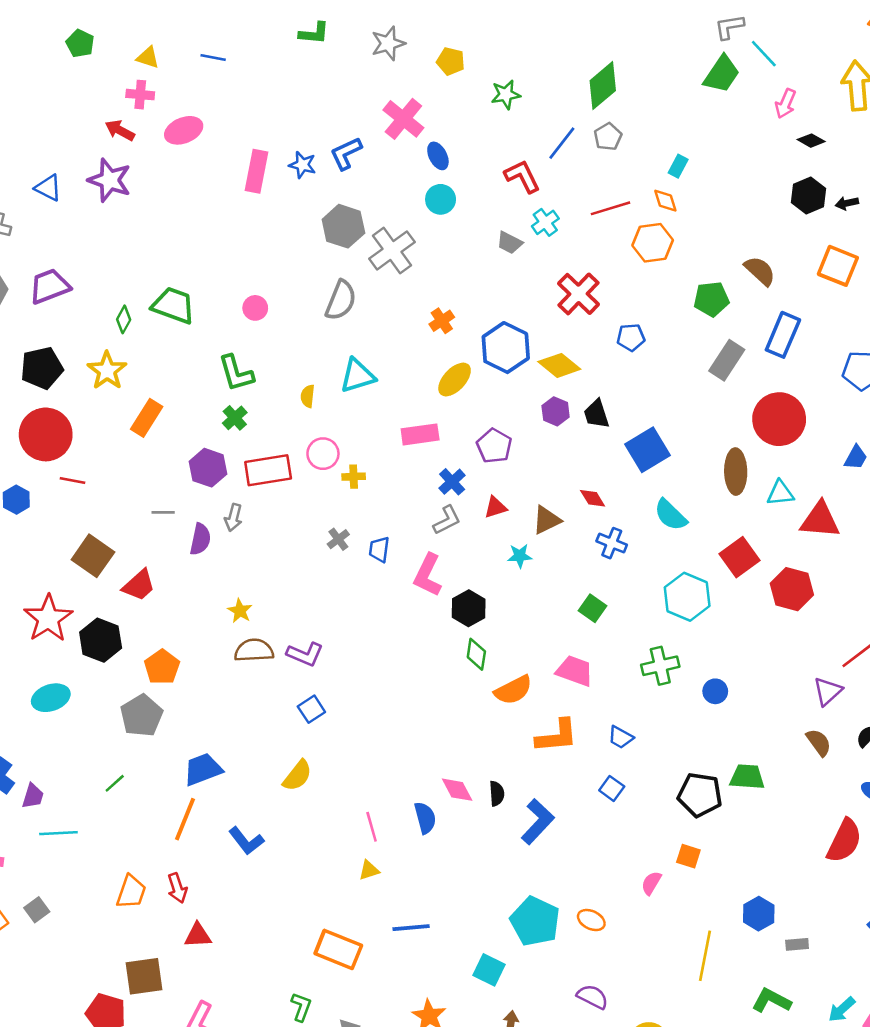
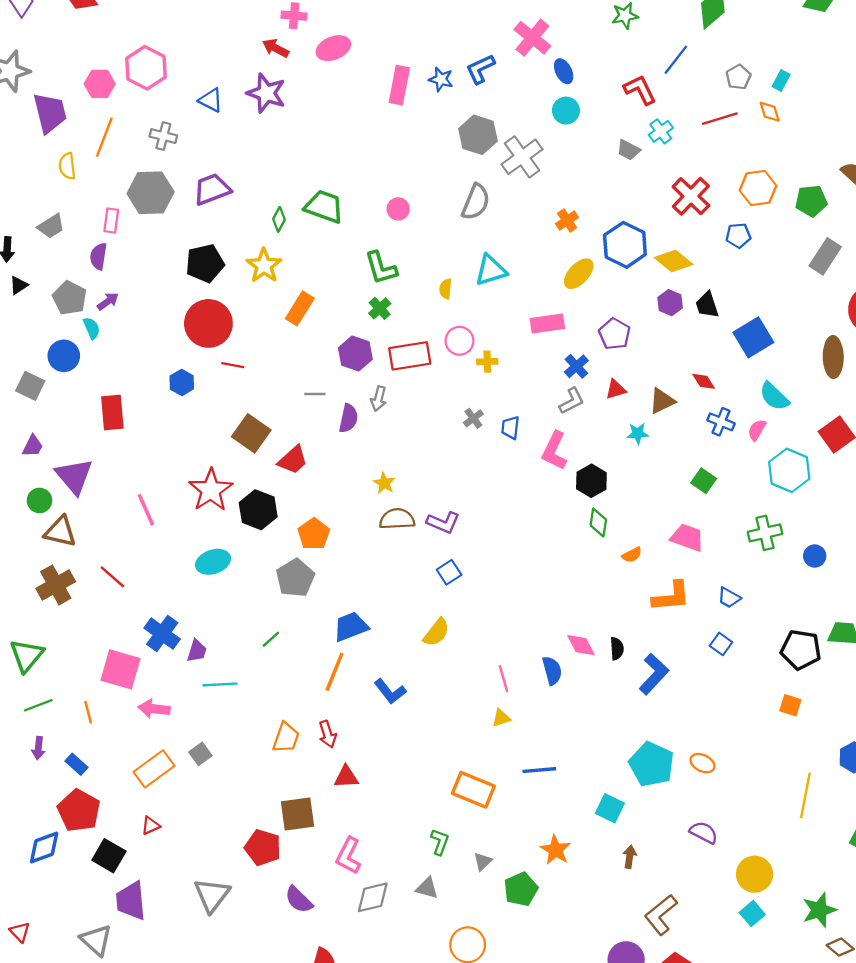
gray pentagon: (608, 137) -> (738, 77), moved
orange hexagon: (653, 243) -> (758, 188), moved
orange semicircle: (513, 690) -> (632, 555), size x0.6
pink semicircle: (651, 883) -> (757, 430), moved

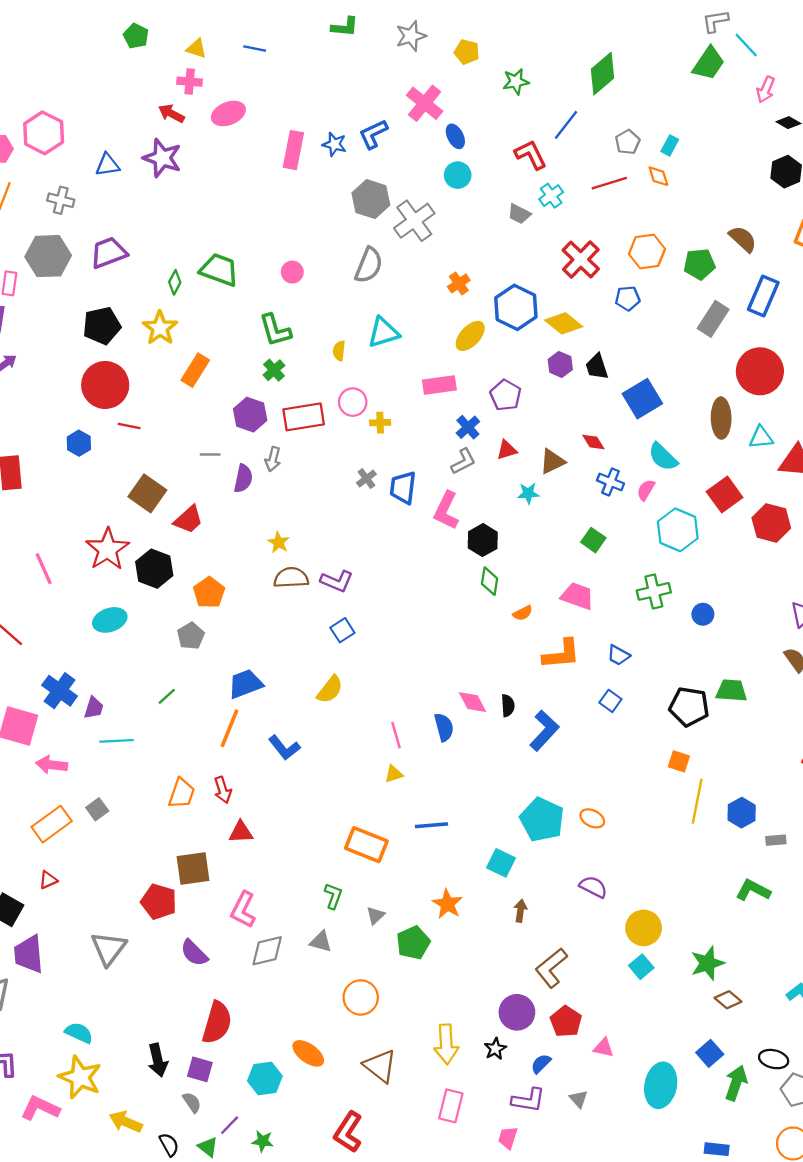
blue triangle: (211, 100) -> (107, 165), turned -35
blue trapezoid: (510, 428) -> (403, 488), size x1.4
gray pentagon: (295, 578) -> (191, 636), size x0.7
yellow line: (805, 796) -> (697, 801), moved

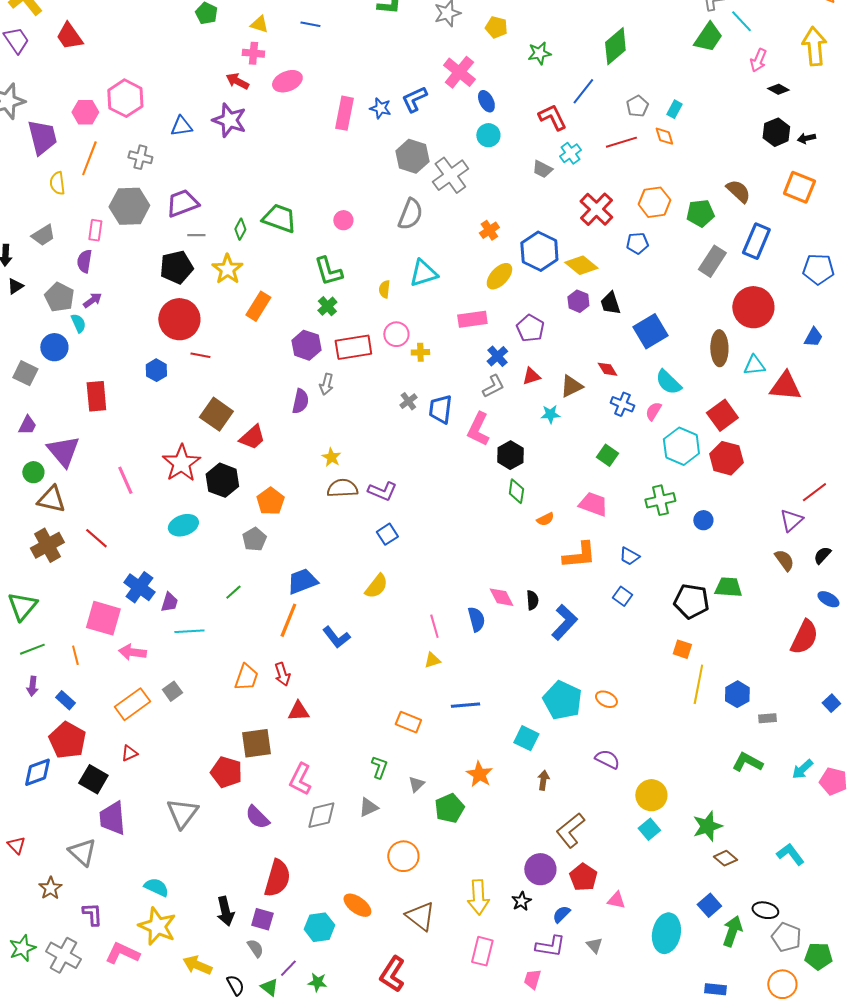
gray line: (210, 455) -> (196, 235), moved
red hexagon: (771, 523) -> (726, 458), moved
orange rectangle: (366, 845) -> (408, 722), size x0.7
gray triangle: (321, 942) -> (368, 807), turned -40

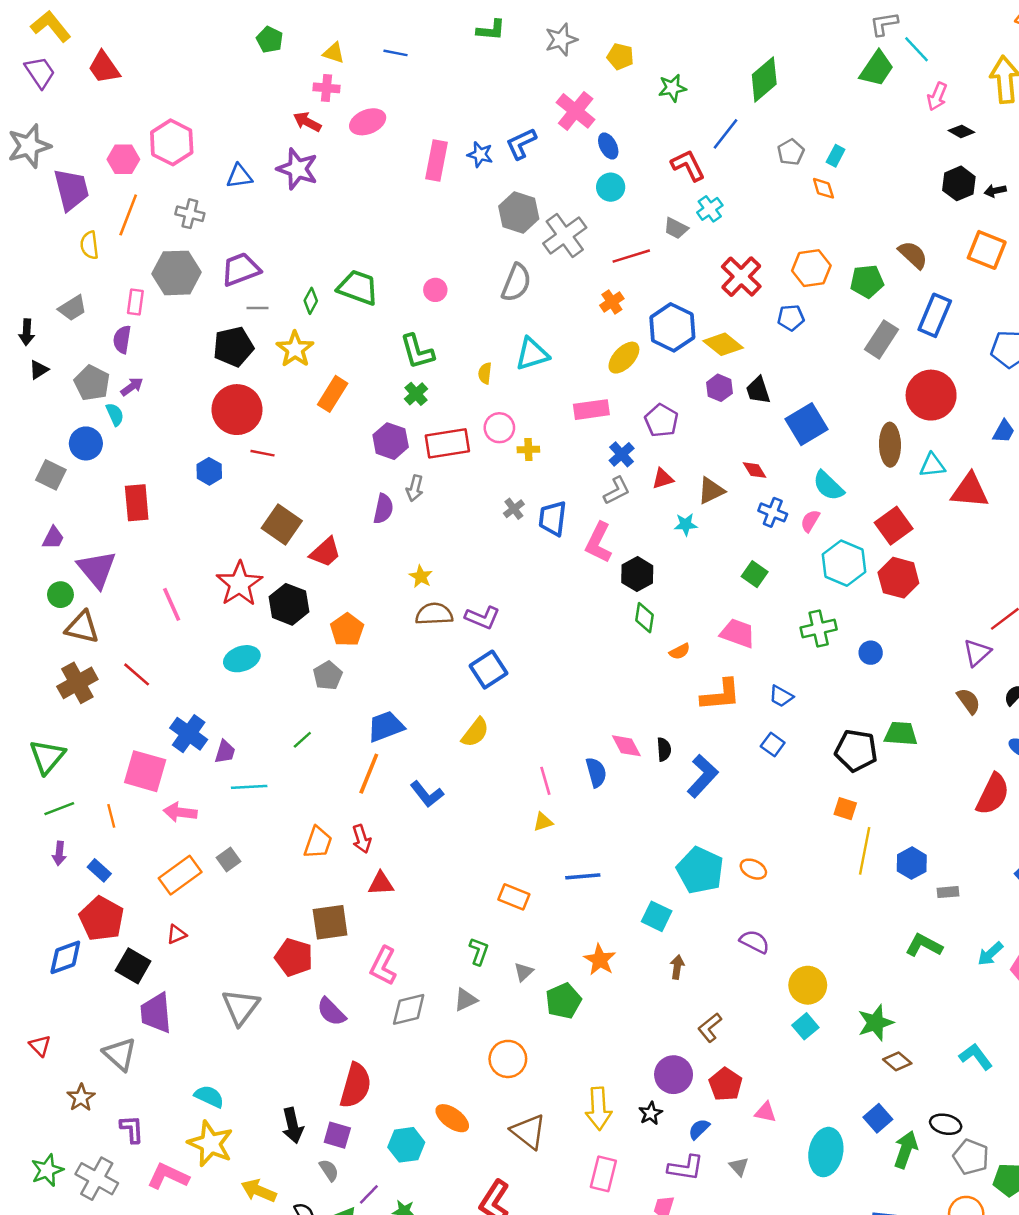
red line: (621, 142) -> (631, 256), moved
blue square: (387, 534) -> (489, 670), size x1.4
brown L-shape: (570, 830) -> (710, 1028), size x0.7

